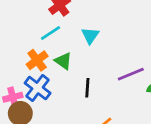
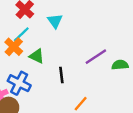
cyan triangle: (90, 35) -> (55, 21), moved
orange cross: (37, 60) -> (14, 47), moved

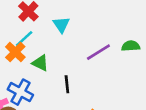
purple line: (96, 57) -> (98, 52), moved
green semicircle: (120, 65) -> (131, 46), moved

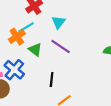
purple line: (98, 52) -> (61, 46), moved, turned 54
black line: (67, 84) -> (52, 80), moved

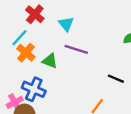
cyan line: (26, 27) -> (19, 38), moved
black line: (52, 80) -> (116, 79), moved, turned -56

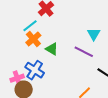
cyan triangle: (66, 24) -> (94, 34), moved
purple line: (76, 49) -> (84, 52), moved

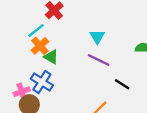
cyan triangle: (94, 34) -> (97, 37), moved
green triangle: (52, 49) -> (51, 57), moved

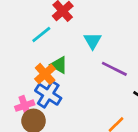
cyan triangle: (97, 37) -> (93, 41), moved
orange cross: (40, 46) -> (45, 74), moved

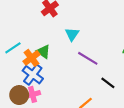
cyan line: (41, 34) -> (13, 48), moved
pink cross: (25, 106) -> (33, 94), moved

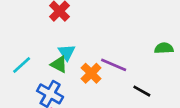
cyan triangle: (72, 34) -> (67, 52), moved
orange cross: (32, 58) -> (91, 73), moved

